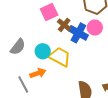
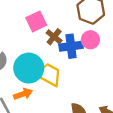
blue cross: (78, 33) -> (71, 46), turned -36
cyan circle: (43, 51) -> (29, 68), size x1.6

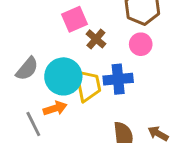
blue cross: (71, 46) -> (118, 79), moved
yellow trapezoid: (49, 75) -> (88, 85), turned 48

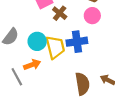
cyan circle: (63, 76) -> (37, 41), size x0.7

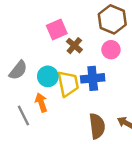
orange arrow: (32, 65) -> (41, 102), turned -91

